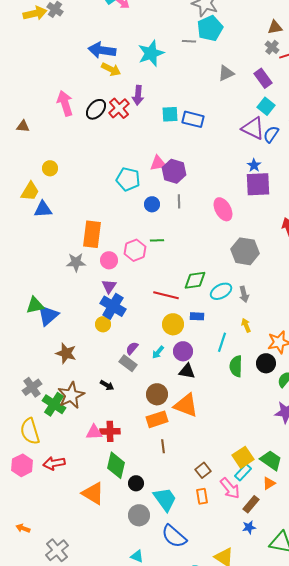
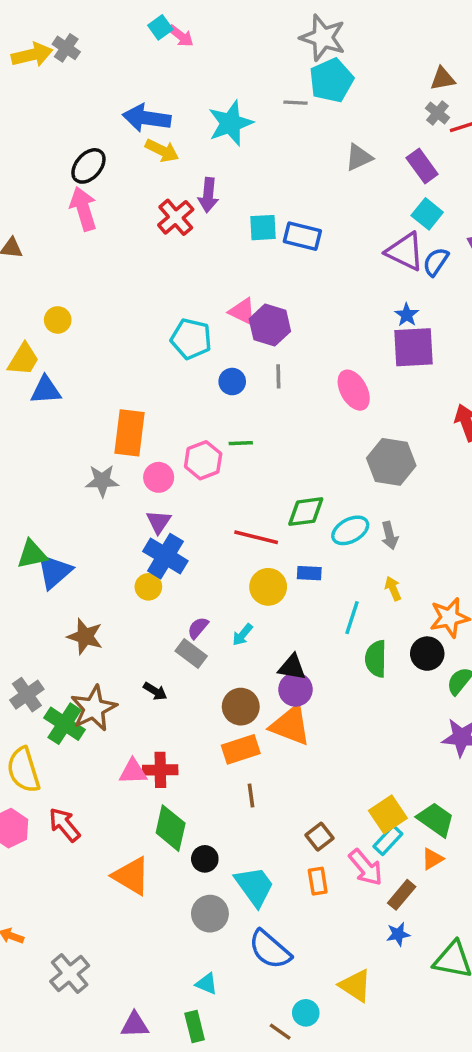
black ellipse: (96, 109) -> (88, 166), moved
pink triangle: (158, 163) -> (242, 311), turned 36
purple circle: (183, 351) -> (295, 689), moved
red arrow: (54, 463) -> (65, 825), turned 60

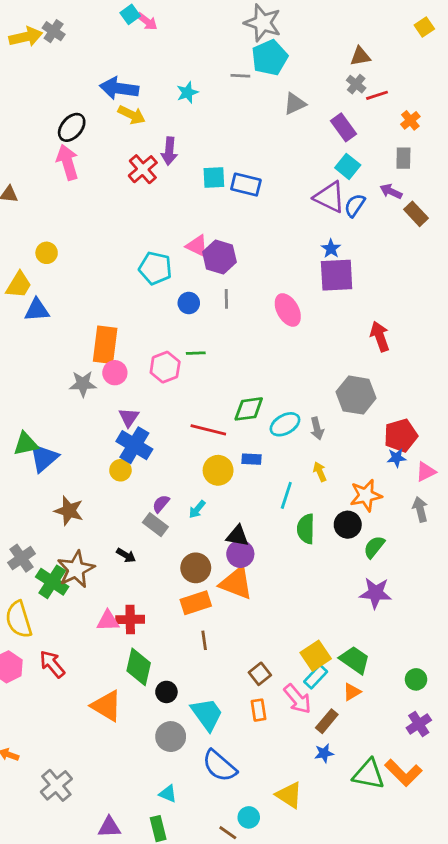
cyan star: (230, 123) -> (187, 93), size x0.6
gray triangle: (359, 157) -> (295, 104), moved
gray hexagon: (391, 462) -> (356, 395), moved
pink circle: (159, 477) -> (115, 373), moved

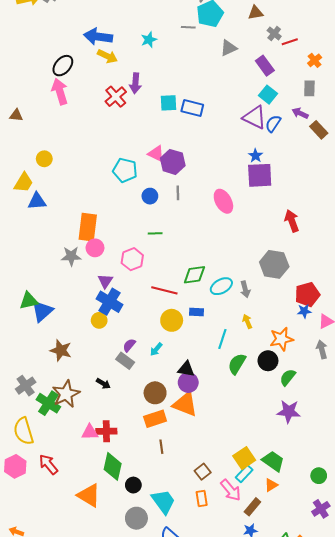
brown triangle: (360, 56) -> (256, 13), moved
pink hexagon: (165, 367) -> (132, 259), moved
green semicircle: (306, 529) -> (237, 364), turned 30

